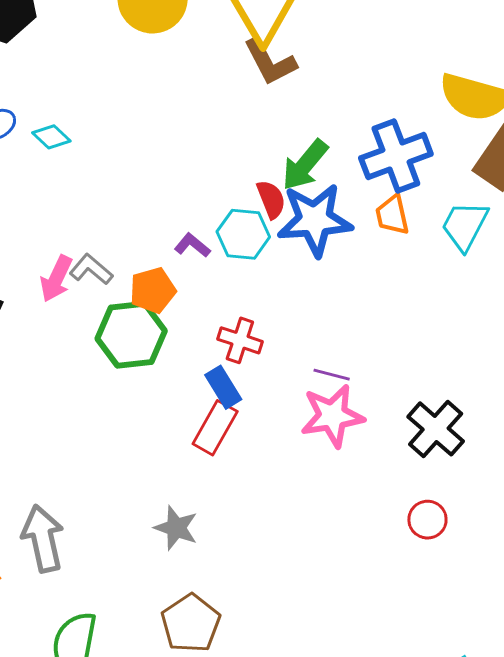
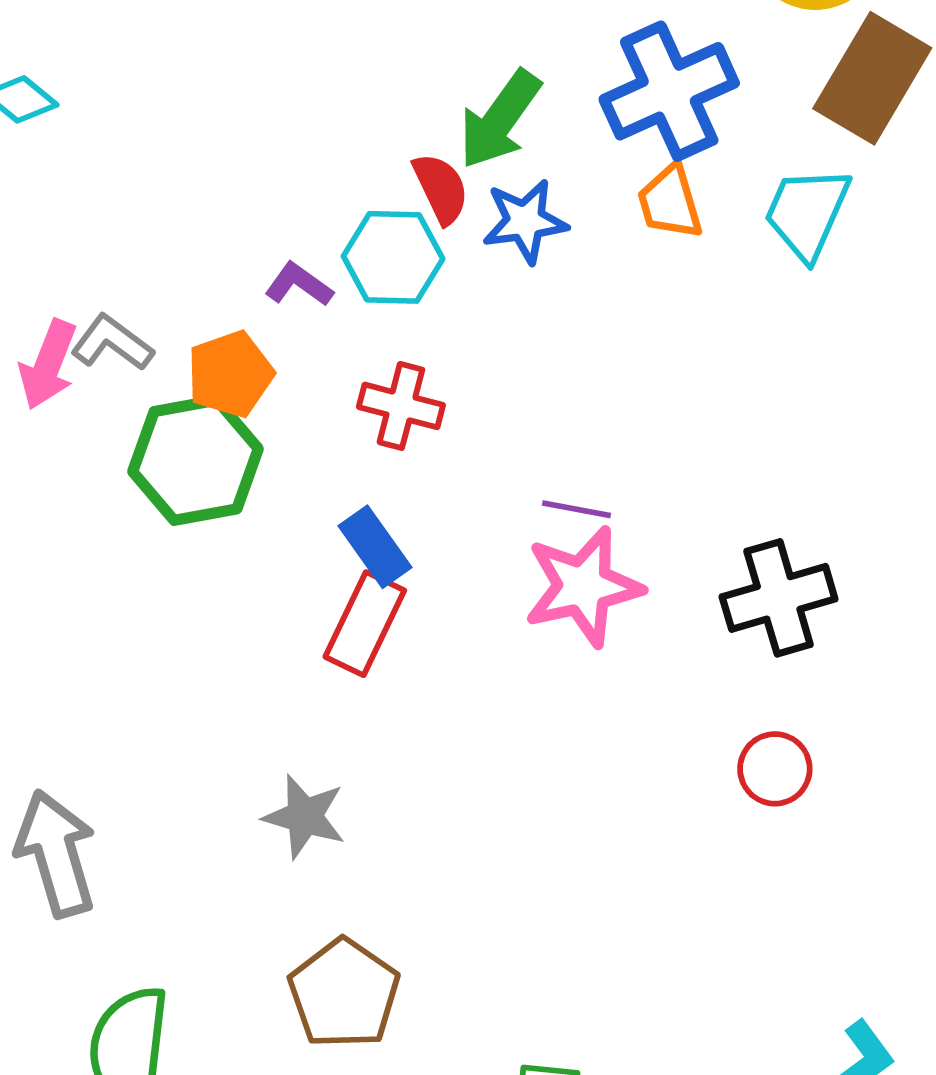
blue star: (315, 220) -> (525, 221), size x0.6
red cross: (240, 340) -> (401, 406), moved
black cross: (436, 429) -> (779, 598), turned 36

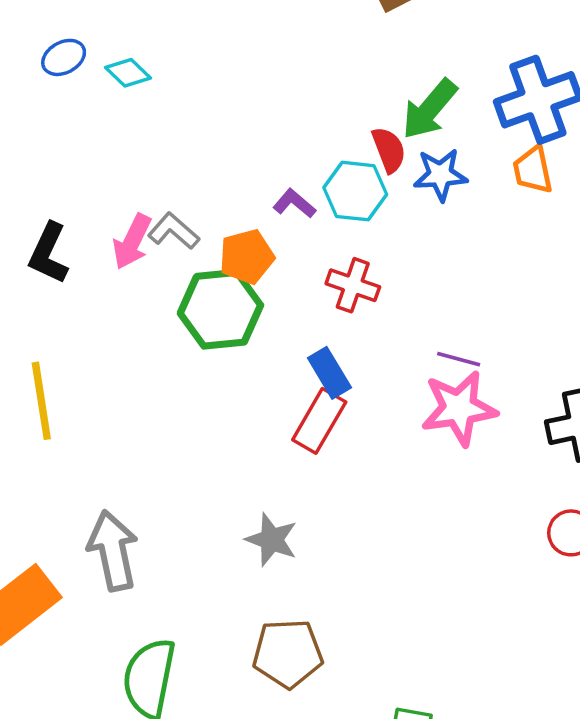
brown pentagon: (344, 994) -> (288, 653), turned 30

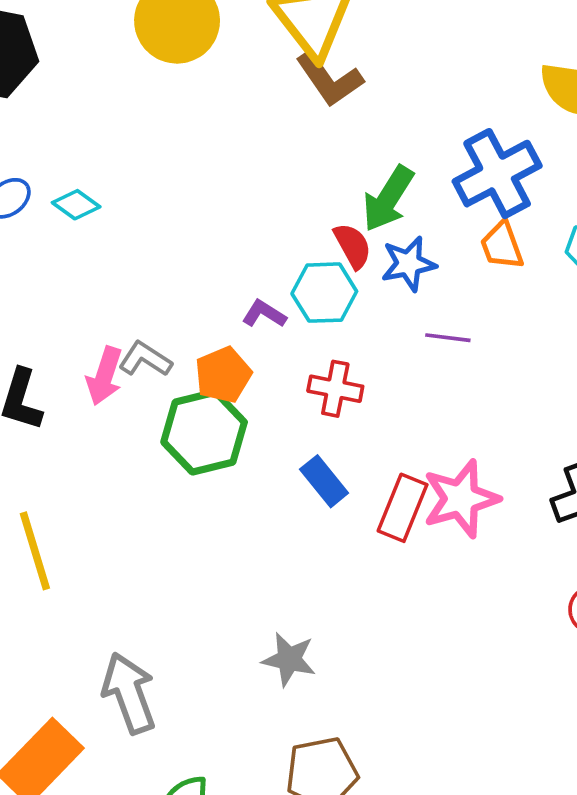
purple line: (459, 359) -> (448, 338), moved
red rectangle: (319, 421) -> (403, 508), moved

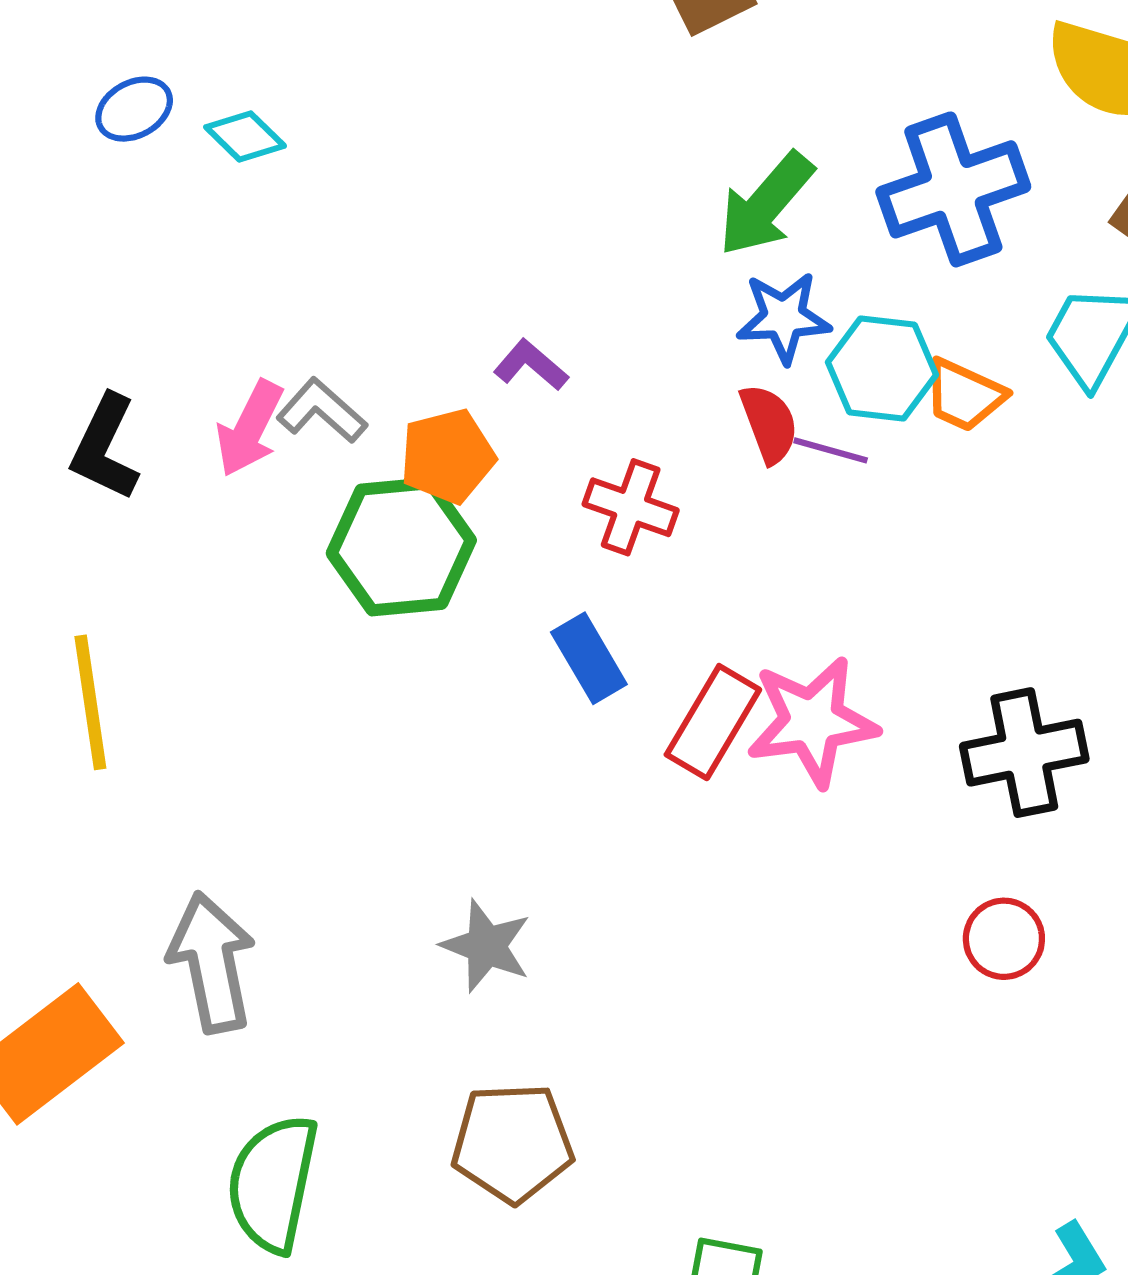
red semicircle: (353, 246) -> (769, 424), moved
orange trapezoid: (502, 246) -> (964, 395), moved, turned -54
cyan hexagon: (324, 293) -> (882, 369), moved

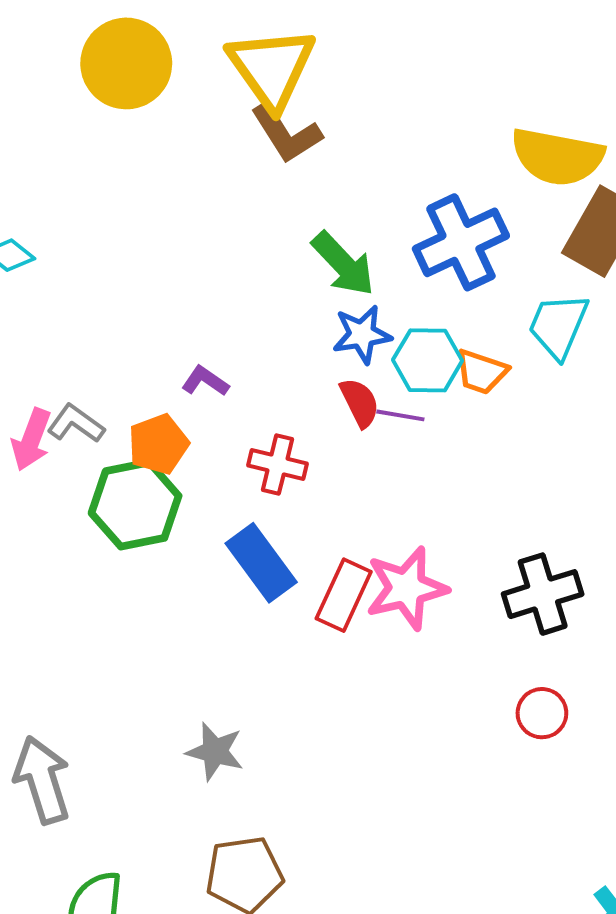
green arrow: (766, 204) -> (343, 264), turned -78
blue rectangle: (589, 658) -> (261, 563), size x1.4

